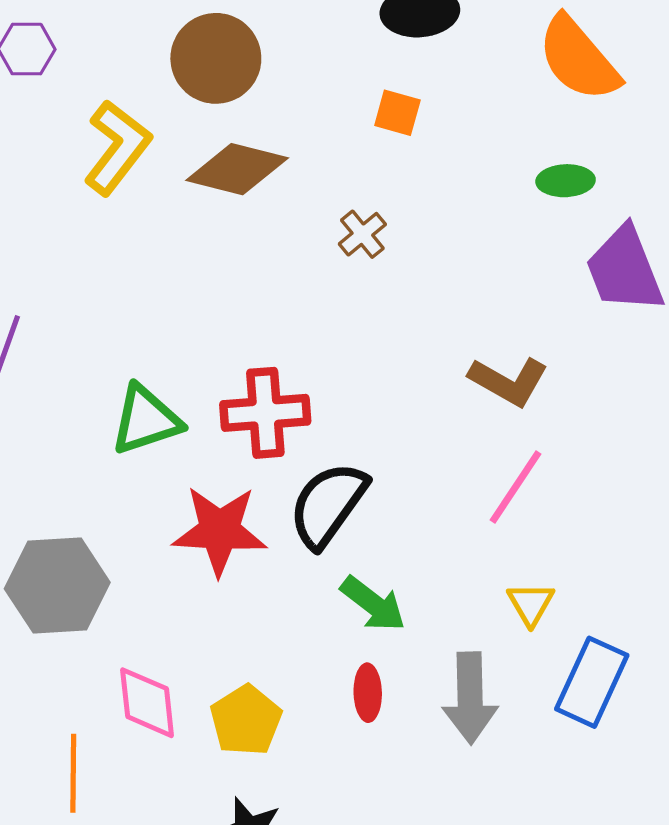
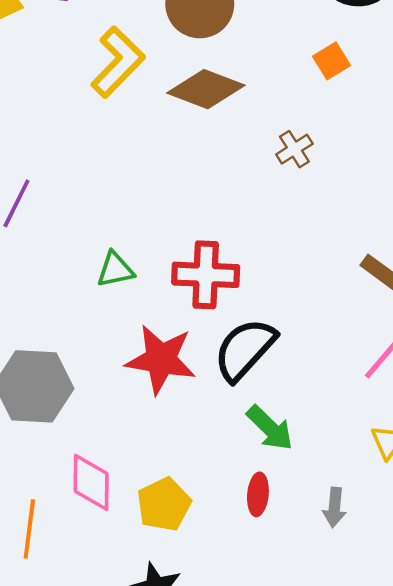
orange square: (397, 113) -> (332, 61), turned 36
green triangle: (146, 420) -> (115, 270), size x0.7
gray arrow: (470, 698) -> (334, 507), size x0.6

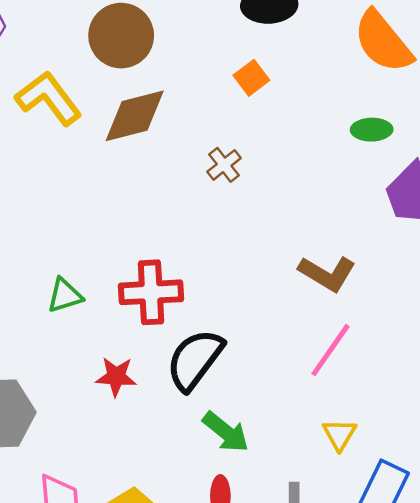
yellow L-shape: (118, 62) -> (49, 98), turned -76
brown diamond: (206, 89) -> (135, 116), turned -30
red star: (161, 359) -> (116, 377), size x0.6

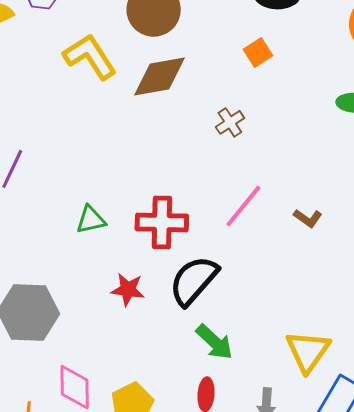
brown L-shape: (327, 273) -> (308, 218), size x0.6
pink line: (330, 350) -> (243, 206), moved
yellow triangle: (340, 434) -> (308, 351), size x1.6

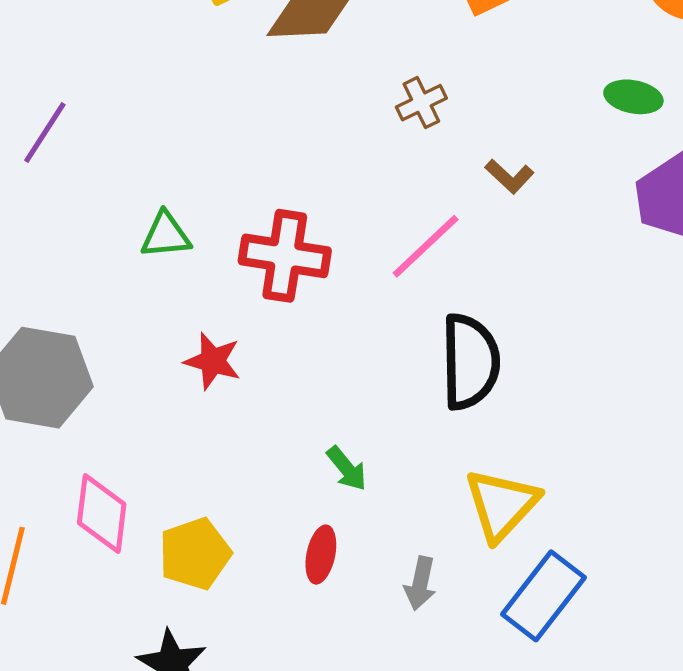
brown L-shape: (308, 218) -> (509, 176), moved
black semicircle: (194, 281) -> (470, 362), moved, turned 130
green arrow: (214, 342) -> (347, 468), size x0.7

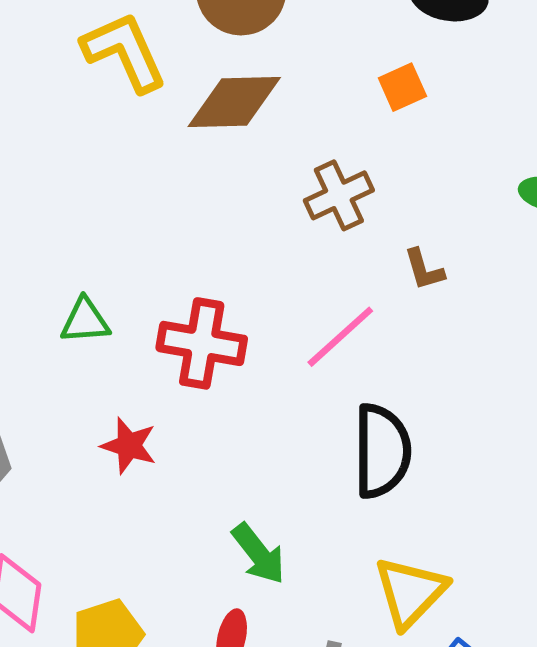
brown cross: (421, 103) -> (339, 195), size x1.4
brown L-shape: (509, 176) -> (424, 270), turned 30
green arrow: (347, 468) -> (259, 554), size x1.4

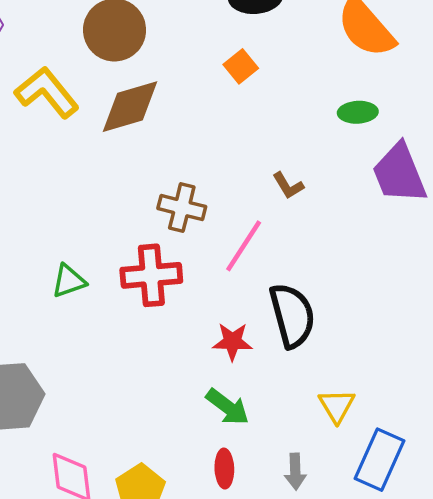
brown cross: (339, 195) -> (182, 208), moved, turned -36
red star: (129, 446) -> (232, 342), moved
yellow triangle: (410, 592) -> (337, 406), size x0.7

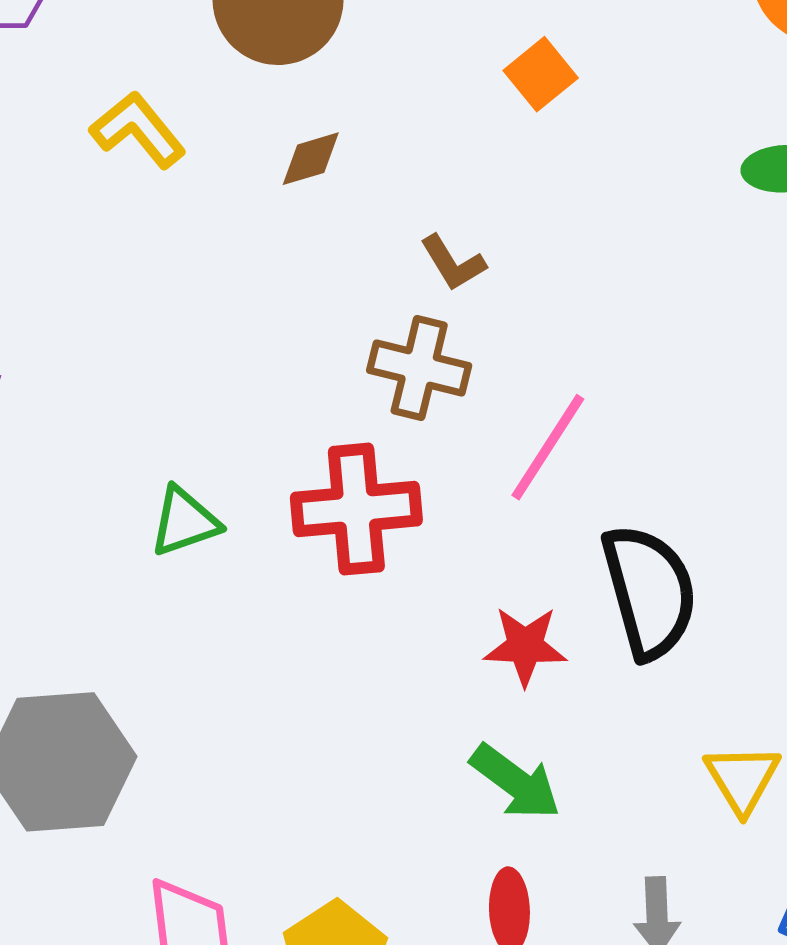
yellow L-shape: (47, 92) -> (138, 130), size x0.7
brown diamond: (130, 107) -> (311, 159), size x0.5
brown L-shape: (288, 186) -> (453, 263), moved

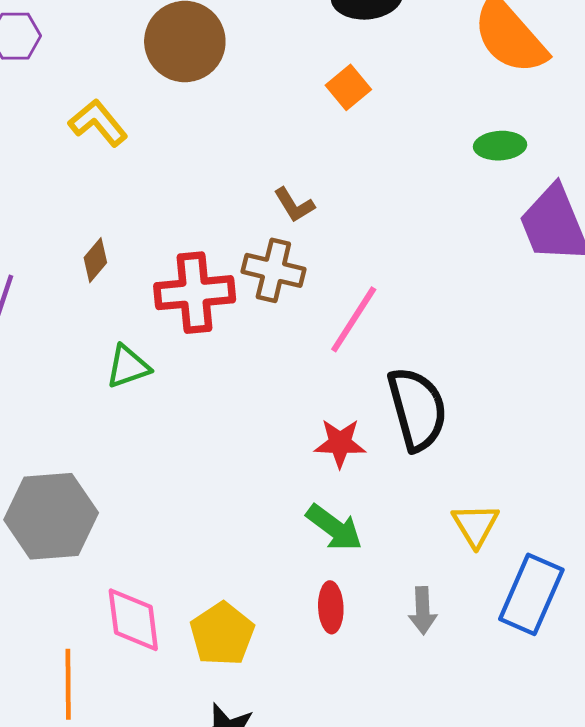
brown diamond: (311, 159) -> (95, 260), moved, turned -33
red cross: (356, 509) -> (195, 293), moved

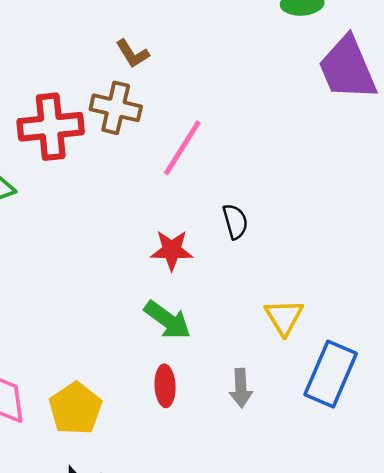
black semicircle: (417, 409) -> (235, 221), size x0.5

